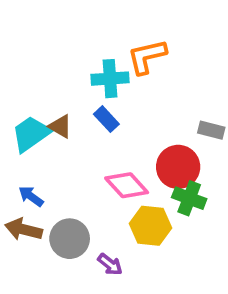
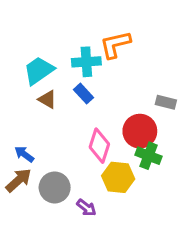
cyan trapezoid: (31, 134) -> (39, 70), moved
pink diamond: (127, 185) -> (99, 146), turned 60
brown arrow: (24, 229) -> (18, 180), turned 124

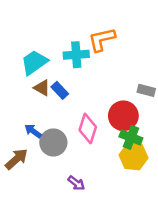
blue rectangle: (84, 94) -> (60, 90), moved
blue arrow: (24, 154) -> (33, 131), moved
yellow hexagon: (118, 177) -> (134, 156), moved
gray circle: (55, 187) -> (53, 142), moved

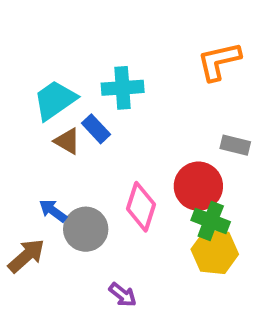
orange L-shape: (102, 39) -> (219, 61), moved
blue rectangle: (60, 90) -> (96, 129), moved

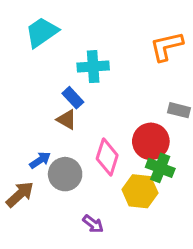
cyan trapezoid: (55, 100) -> (42, 32), moved
brown triangle: (67, 141) -> (67, 120), moved
blue arrow: (53, 211) -> (40, 160), turned 110
yellow hexagon: (215, 252) -> (140, 191), moved

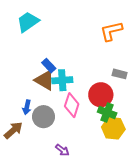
cyan cross: (93, 67) -> (62, 80), moved
brown triangle: (67, 120) -> (45, 80), size x1.5
blue arrow: (40, 160) -> (27, 107), turned 136
yellow hexagon: (140, 191) -> (113, 128), moved

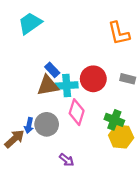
orange L-shape: (111, 31) -> (119, 33), turned -90
brown triangle: (45, 80) -> (48, 85), turned -40
red circle: (101, 95) -> (93, 79), moved
blue arrow: (27, 107) -> (29, 125), moved

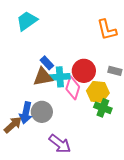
pink diamond: (77, 112) -> (73, 88), moved
blue arrow: (29, 125) -> (26, 113), size x1.5
yellow hexagon: (121, 137) -> (98, 92), moved
purple arrow: (67, 160) -> (60, 144), size x1.6

